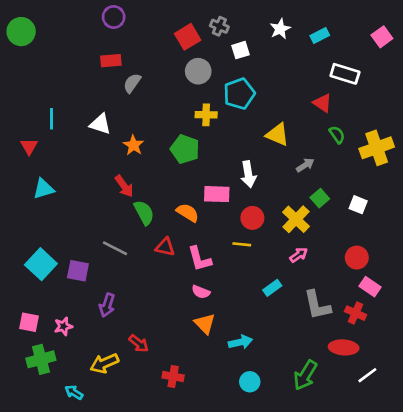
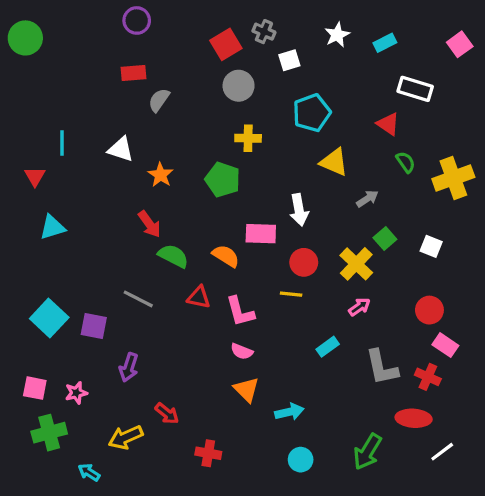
cyan pentagon: (239, 94) -> (312, 113), moved
green semicircle: (144, 213) -> (173, 256), turned -35

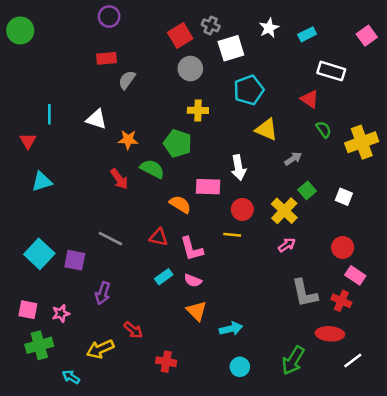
white square: (289, 60) -> (231, 48), size x1.5
orange star: (161, 175) -> (128, 140), turned -30
green semicircle: (173, 256) -> (152, 169), moved
cyan rectangle: (328, 347) -> (164, 277), moved

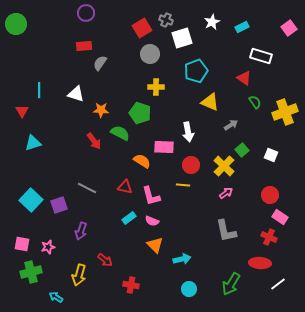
purple square: (75, 260) -> (59, 205), turned -30
gray L-shape: (305, 293) -> (226, 231), moved
yellow arrow: (100, 349) -> (79, 275), turned -50

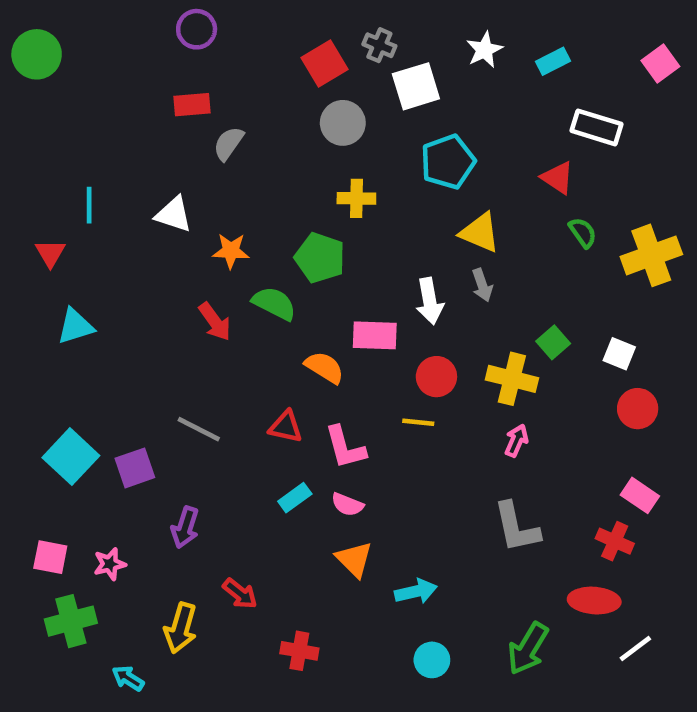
gray arrow: (231, 125) -> (482, 285), moved, turned 104
yellow cross: (224, 166) -> (512, 379), turned -30
pink arrow: (226, 193) -> (516, 441), turned -32
red circle: (270, 195) -> (638, 409), moved

